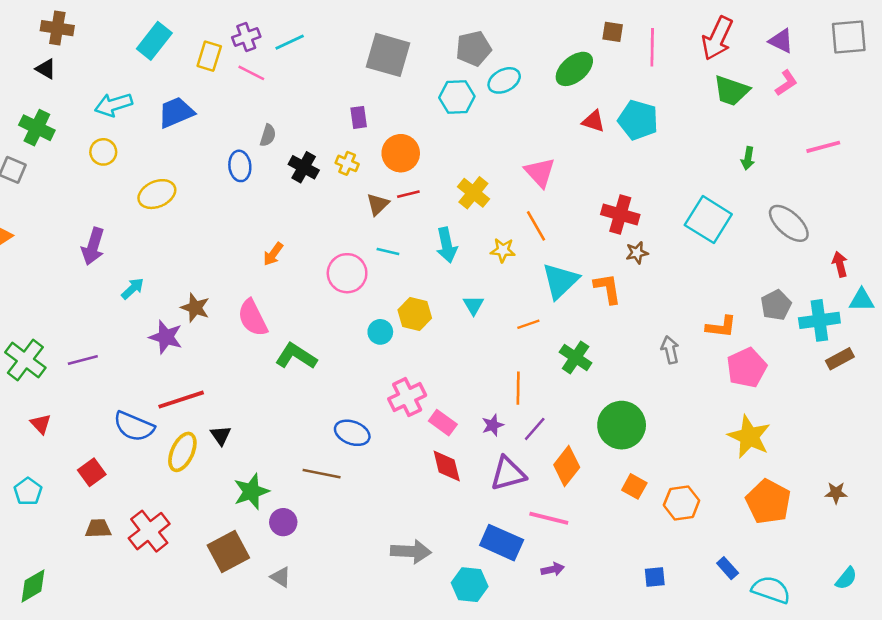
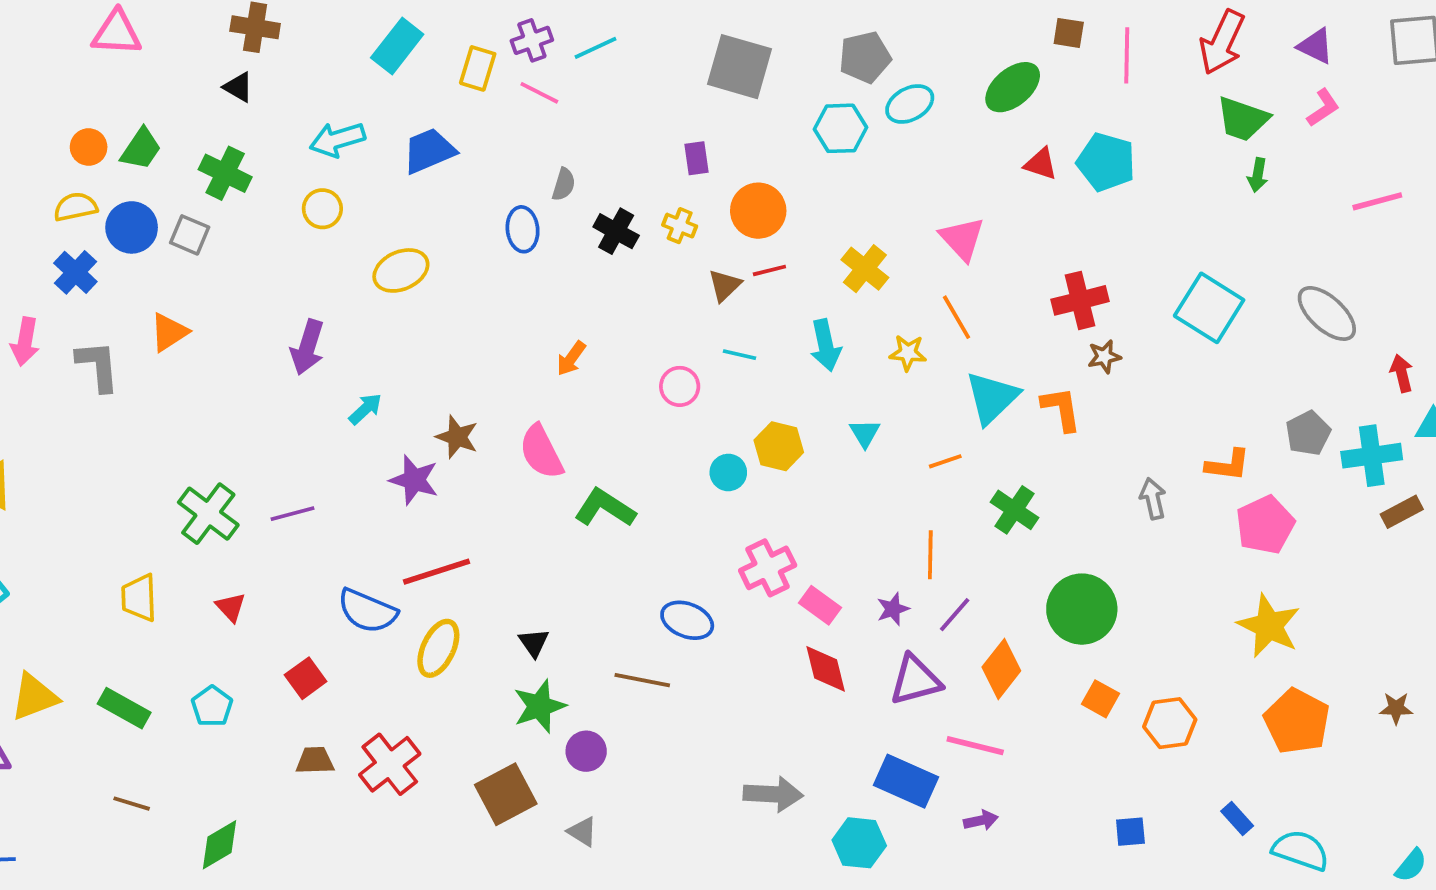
green arrow: (748, 158) -> (1258, 175), moved
red cross: (620, 214) -> (1080, 300), turned -30
pink circle: (347, 273) -> (680, 386), size x0.7
black triangle: (221, 435) -> (534, 643), moved
cyan semicircle: (846, 578) -> (1411, 865), moved

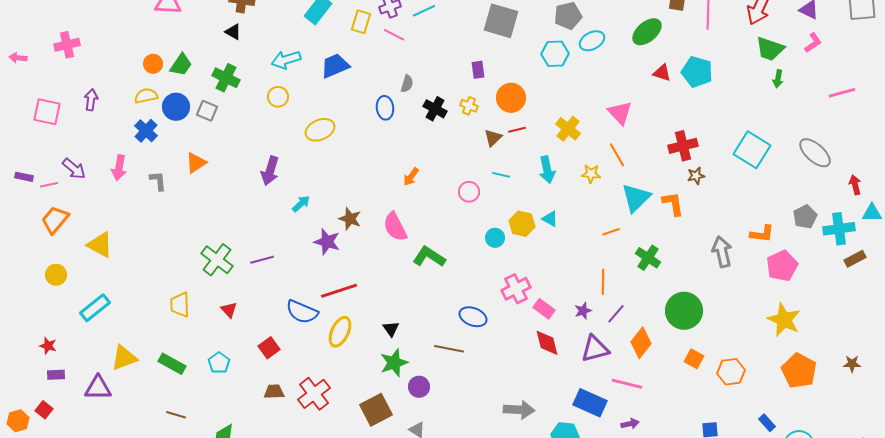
gray L-shape: (98, 366) -> (158, 181), size x0.7
cyan triangle: (865, 433) -> (550, 219), moved, turned -30
gray arrow: (1153, 499) -> (722, 252), size x1.4

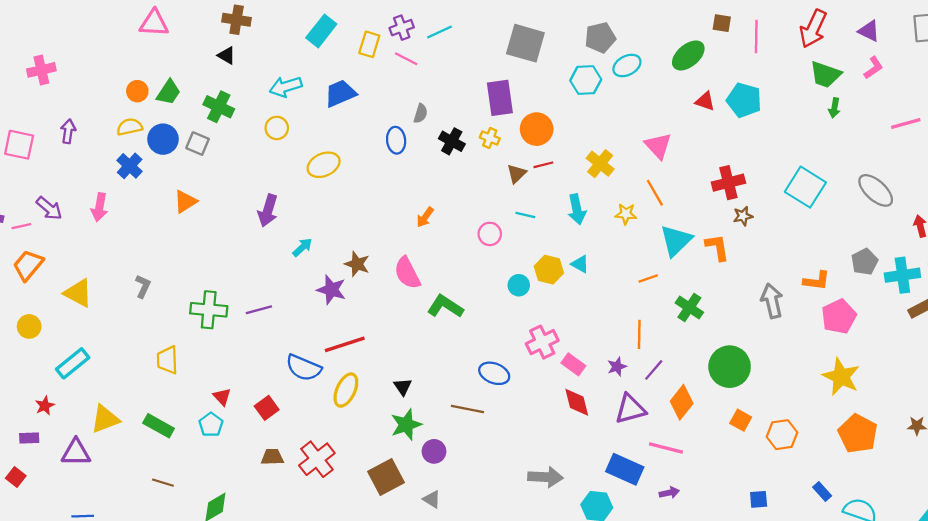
purple rectangle: (478, 70) -> (500, 98), size x1.8
gray L-shape: (158, 181) -> (143, 286), moved, turned 30
green cross: (217, 260) -> (209, 310), turned -32
red triangle: (229, 310) -> (222, 397), moved
red star: (48, 346) -> (45, 406), moved, turned 30

